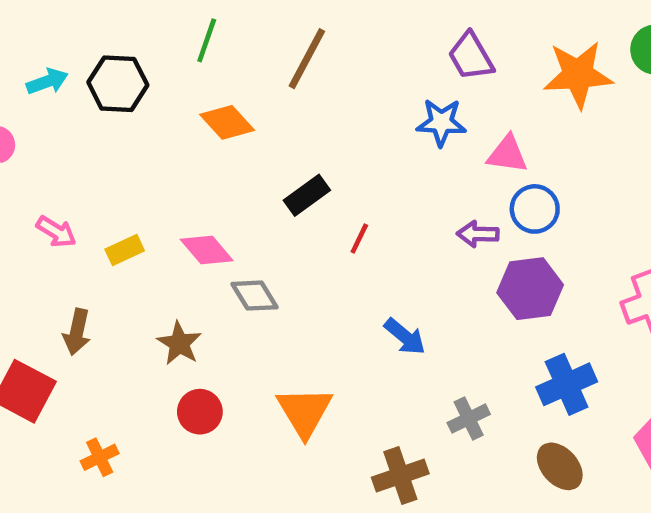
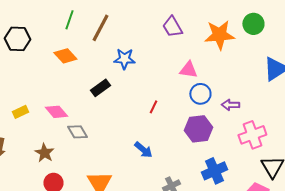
green line: (207, 40) -> (69, 20), moved
blue star: (441, 122) -> (124, 59), moved
purple arrow: (478, 234) -> (230, 105), moved
red line: (359, 239) -> (153, 107), moved

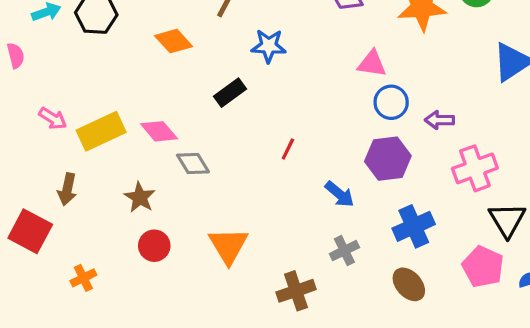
red line: (153, 107) -> (288, 149), moved
yellow rectangle: (20, 112) -> (101, 131), size x1.8
blue arrow: (143, 150) -> (340, 194), moved

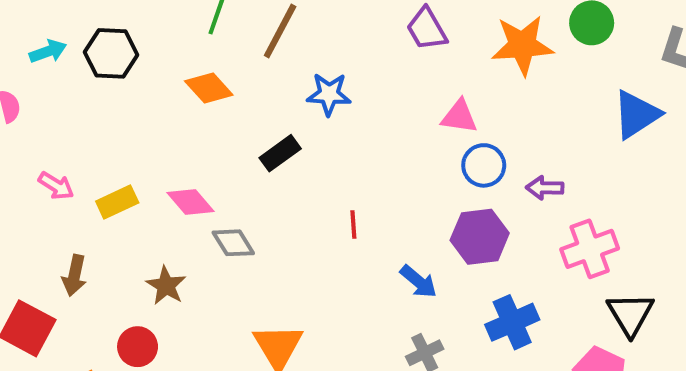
yellow rectangle: (101, 131) -> (117, 202), size x0.7
red line: (288, 149) -> (353, 224), turned -30
red circle: (154, 246) -> (138, 347), moved

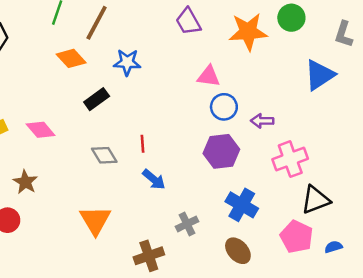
orange diamond: (209, 88) -> (71, 58), moved
gray diamond: (233, 243) -> (104, 155), moved
blue arrow: (419, 281) -> (154, 179), moved
black triangle: (630, 314) -> (316, 200), turned 40
blue cross: (512, 322) -> (242, 205), turned -36

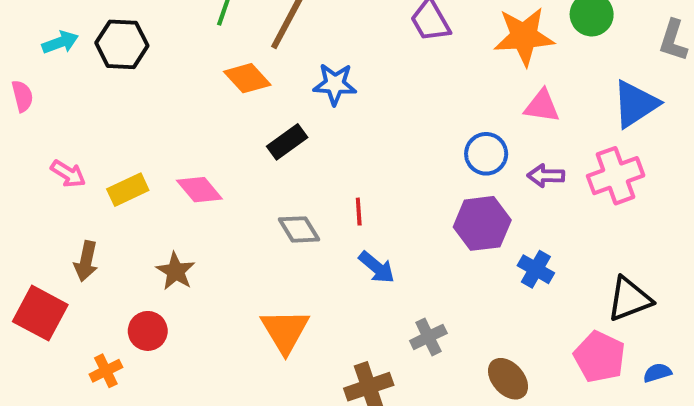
pink triangle: (209, 76) -> (542, 106), moved
pink cross: (290, 159) -> (615, 176), moved
blue cross: (242, 205) -> (536, 269), moved, size x0.7

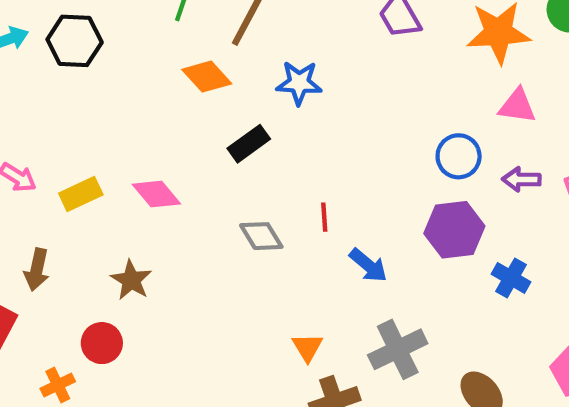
blue arrow: (377, 267) -> (368, 265), moved
orange triangle: (285, 331) -> (307, 347), moved, size x0.6
gray cross: (428, 337) -> (398, 349), size x1.5

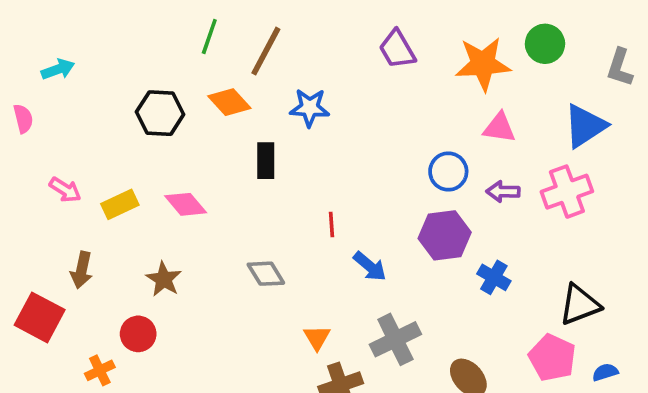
black hexagon: (75, 41) -> (160, 113), moved
black rectangle: (249, 144) -> (266, 161), turned -54
gray diamond: (261, 236) -> (266, 274), moved

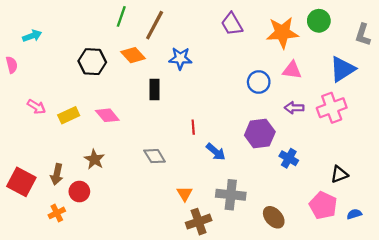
blue circle: (448, 172) -> (259, 82), moved
brown arrow: (82, 270) -> (57, 174), moved
black triangle: (580, 305) -> (339, 174), size x0.7
gray cross: (395, 339) -> (231, 195), turned 32

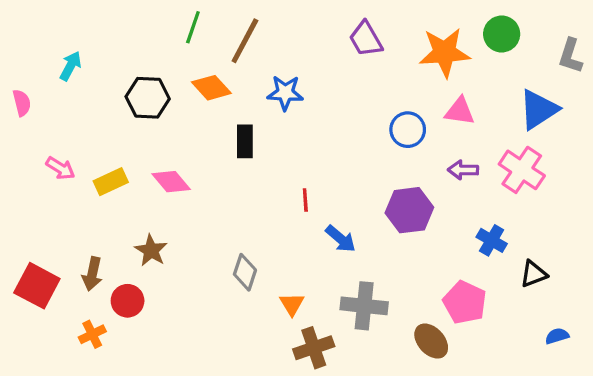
cyan arrow: (32, 36) -> (70, 66), moved, turned -42
pink cross: (332, 108) -> (522, 170), turned -36
gray diamond: (155, 156) -> (245, 272), moved, turned 50
blue cross: (289, 158) -> (492, 240), moved
pink pentagon: (323, 205) -> (465, 302), moved

